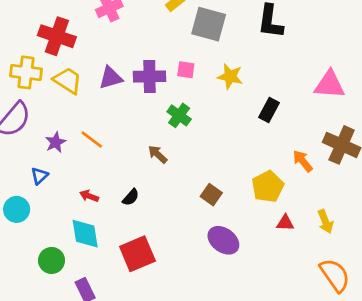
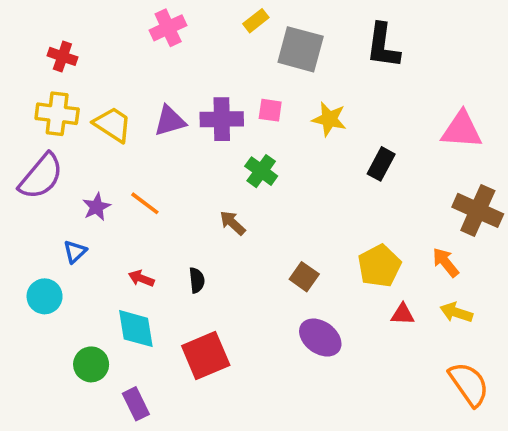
red cross: (57, 36) -> (62, 56), moved, size x0.6
orange arrow: (303, 161) -> (446, 262), moved
black semicircle: (131, 197) -> (197, 280), turned -48
yellow arrow: (325, 221) -> (456, 312), turned 130

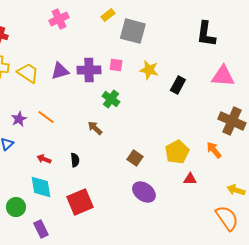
black L-shape: (383, 46) -> (206, 34), moved
black rectangle: (381, 164) -> (178, 85), moved
yellow arrow: (456, 312) -> (236, 190), moved

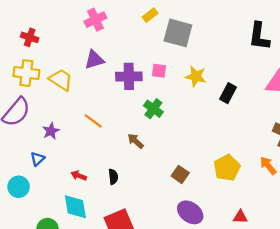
purple triangle: (60, 71) -> (94, 60), moved
orange line: (46, 117) -> (93, 121), moved
red triangle: (190, 179) -> (240, 217), moved

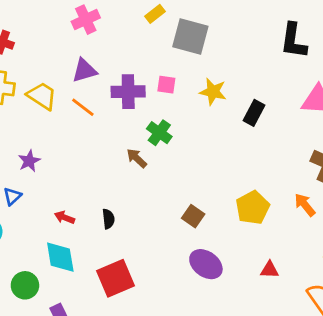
orange line: (93, 121) -> (83, 107), moved
brown arrow: (136, 141) -> (137, 158), moved

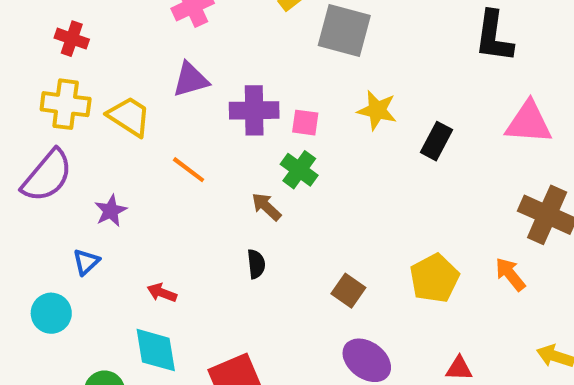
pink square: (166, 85) -> (305, 123), moved
orange line: (83, 107) -> (189, 170), moved
black semicircle: (108, 219) -> (256, 264), moved

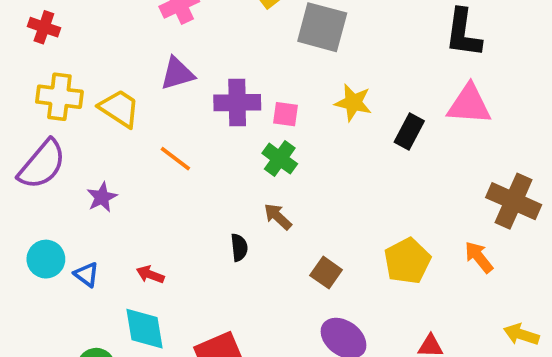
red cross: (72, 39) -> (44, 27), moved
pink triangle: (529, 123) -> (469, 104), moved
brown arrow: (266, 207) -> (278, 217), moved
blue triangle: (86, 262) -> (86, 275), moved, turned -40
cyan circle: (51, 313) -> (46, 259), moved

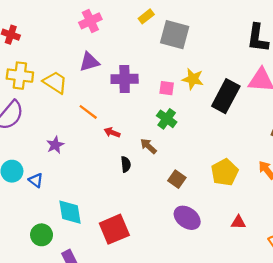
pink square: (286, 114) -> (167, 88), moved
black rectangle: (409, 132) -> (226, 96), size x1.6
green cross: (280, 159) -> (167, 119), moved
purple star: (102, 197) -> (55, 145), moved
red arrow: (150, 275) -> (112, 132), moved

